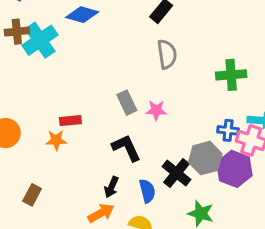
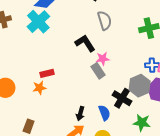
cyan cross: (40, 40) -> (38, 22), moved
gray rectangle: (127, 103) -> (98, 71), moved
black L-shape: (126, 148) -> (85, 43), moved

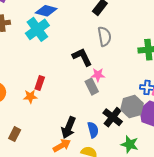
red rectangle: (47, 73) -> (40, 83), turned -64
black arrow: (80, 114) -> (69, 128), size x1.5

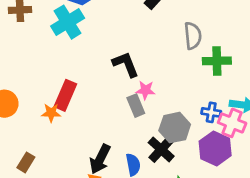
gray semicircle: (104, 36) -> (193, 36), moved
red rectangle: (40, 83) -> (65, 95), size x1.5
gray hexagon: (132, 107) -> (175, 128), moved

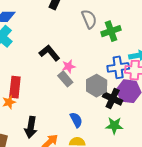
blue cross: (211, 112) -> (118, 67), size x1.5
black cross: (161, 149) -> (113, 98), moved
black arrow: (100, 159) -> (31, 127), moved

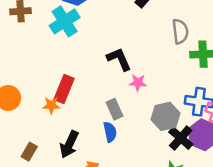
gray rectangle: (65, 79) -> (115, 109), moved
blue semicircle: (76, 120) -> (110, 132), moved

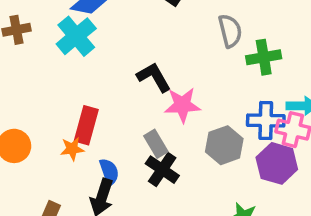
pink star: (138, 83) -> (182, 105), size x1.5
blue semicircle: (110, 132) -> (109, 172), moved
black cross: (181, 138) -> (162, 170), moved

